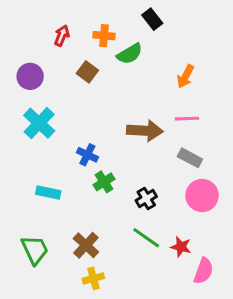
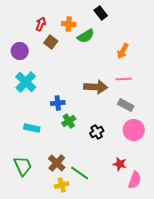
brown square: (87, 72) -> (51, 42), moved
blue cross: (87, 155) -> (58, 103), turned -32
green line: (146, 238) -> (80, 173), moved

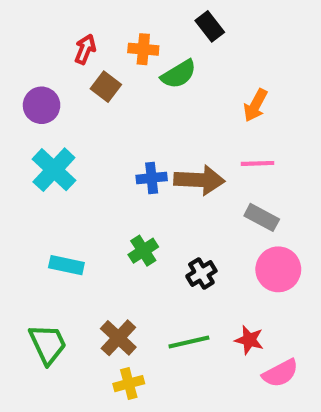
blue cross: (58, 103) -> (152, 178), moved
green line: (80, 173) -> (189, 342), moved, turned -48
pink semicircle: (135, 180) -> (280, 373), turned 42

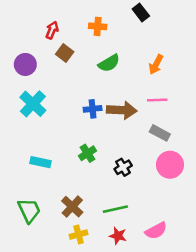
black rectangle: (210, 26) -> (141, 12), moved
orange cross: (143, 49) -> (98, 26), moved
green semicircle: (179, 74) -> (109, 63), moved
red star: (249, 340) -> (118, 236), moved
pink semicircle: (280, 373) -> (156, 231), moved

